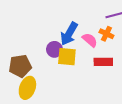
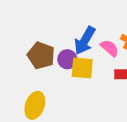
brown pentagon: (20, 66) -> (41, 55), moved, turned 30

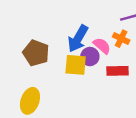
purple circle: (67, 59) -> (90, 57), moved

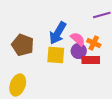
orange cross: (121, 39) -> (94, 43), moved
purple circle: (90, 57) -> (79, 51), moved

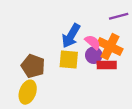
orange cross: (94, 43) -> (110, 47), size x1.6
brown pentagon: (23, 45) -> (33, 66), moved

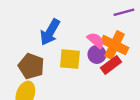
blue arrow: (71, 36) -> (50, 32), moved
red rectangle: (107, 65) -> (111, 65), turned -36

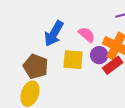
pink semicircle: (96, 40) -> (87, 35), moved

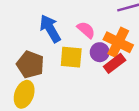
blue arrow: (54, 34) -> (50, 29), turned 120

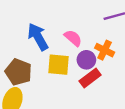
orange cross: (118, 42) -> (105, 50), size x0.7
red rectangle: (115, 63) -> (90, 78), moved

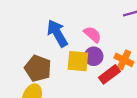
orange cross: (105, 50) -> (124, 60), moved
purple circle: (86, 60) -> (94, 56), moved

